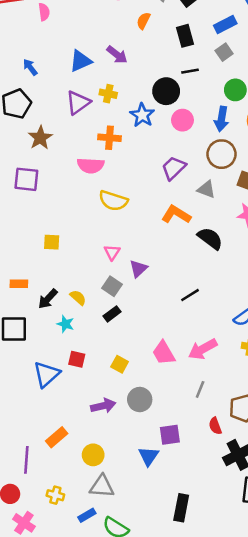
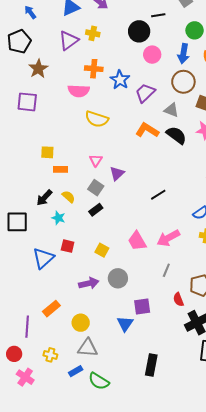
blue star: (142, 115) -> (120, 80), moved
black semicircle: (210, 238) -> (176, 135), moved
orange rectangle: (19, 284) -> (60, 169), moved

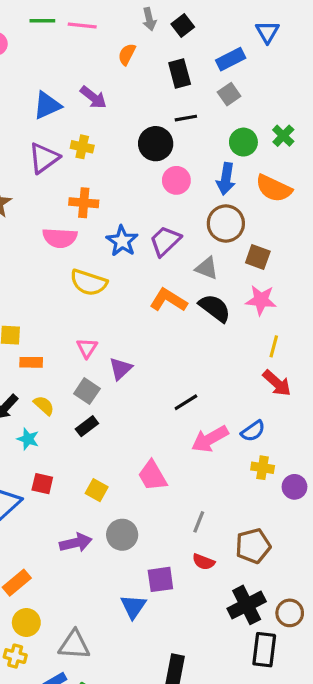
blue star: (120, 80) -> (122, 241), moved
pink arrow: (168, 238) -> (210, 439), moved
red semicircle: (178, 299) -> (204, 562), moved, turned -48
yellow circle: (81, 323) -> (26, 623), moved

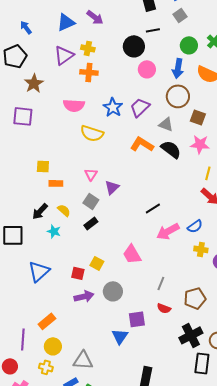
orange cross: (84, 203) -> (89, 72), moved
red square: (42, 484) -> (78, 273), moved

